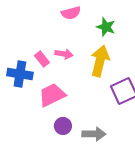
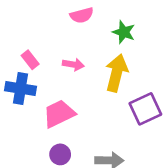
pink rectangle: (42, 59) -> (30, 60), moved
purple circle: (63, 126) -> (60, 154), moved

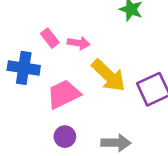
pink rectangle: (30, 60) -> (50, 38), moved
yellow arrow: (117, 73) -> (109, 75), moved, turned 120

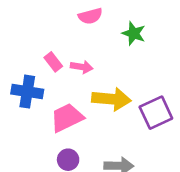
yellow arrow: (109, 75) -> (111, 99), turned -39

